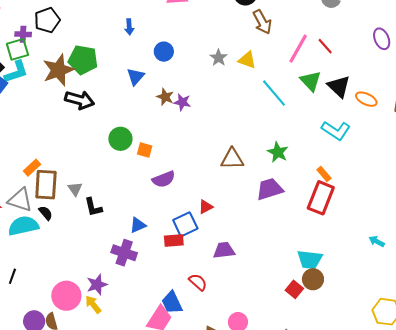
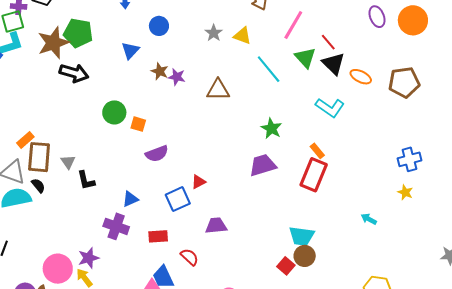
red line: (325, 46) -> (328, 42), moved
brown triangle: (232, 159) -> (218, 90), moved
red rectangle: (174, 240) -> (158, 236), moved

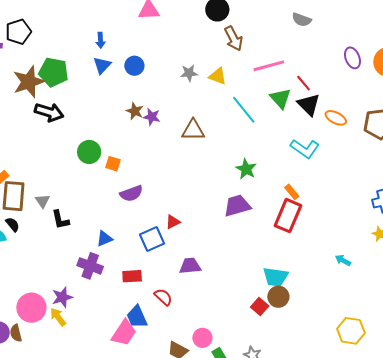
pink line: (293, 25) -> (269, 66), turned 44
gray star: (214, 33) -> (189, 73), turned 30
blue triangle: (130, 50) -> (102, 65), moved

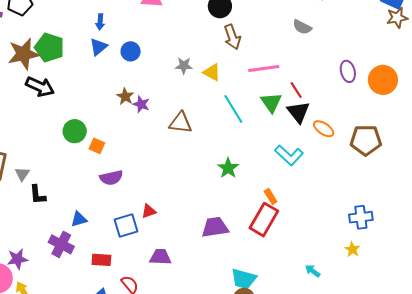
purple trapezoid: (237, 206) -> (215, 227), moved
purple star: (62, 297) -> (17, 259), moved

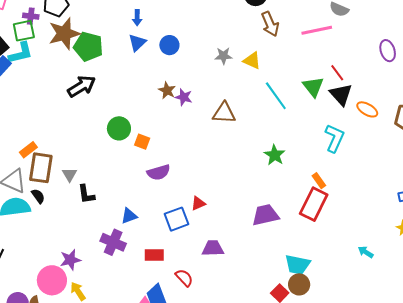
brown star: (24, 54) -> (64, 34), moved
pink line: (264, 69) -> (317, 30), moved
black arrow: (40, 87) -> (81, 86), turned -52
cyan L-shape: (289, 155) -> (334, 138), turned -104

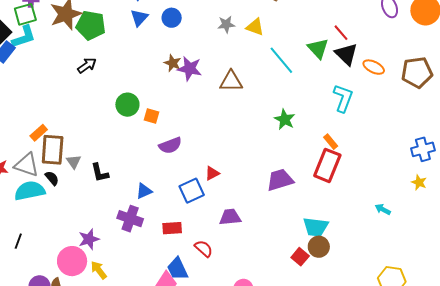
black arrow: (81, 86) -> (87, 65), size x0.7
purple star: (184, 97) -> (190, 69), size x1.4
gray triangle: (70, 175) -> (74, 162), moved

